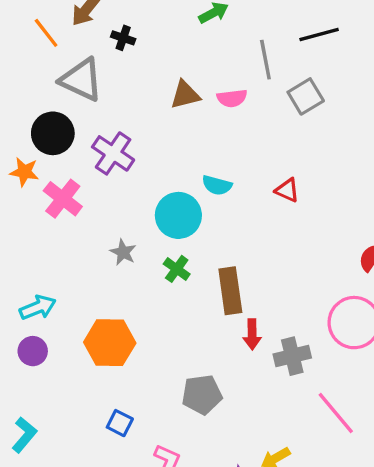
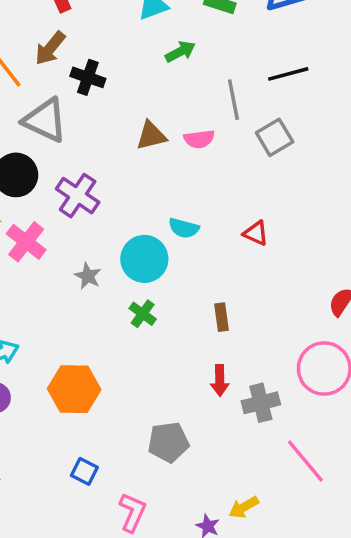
black cross: (123, 38) -> (88, 77), size x1.4
gray star: (123, 252) -> (88, 276), moved
brown rectangle: (230, 291) -> (221, 317), moved, size x0.6

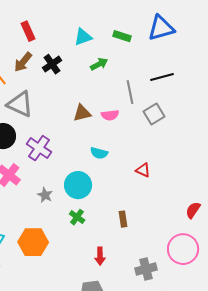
black cross: (88, 77) -> (52, 64), moved, turned 36
cyan semicircle: (184, 228) -> (99, 153), moved
red arrow: (220, 381) -> (100, 256), moved
orange hexagon: (74, 389) -> (33, 242), moved

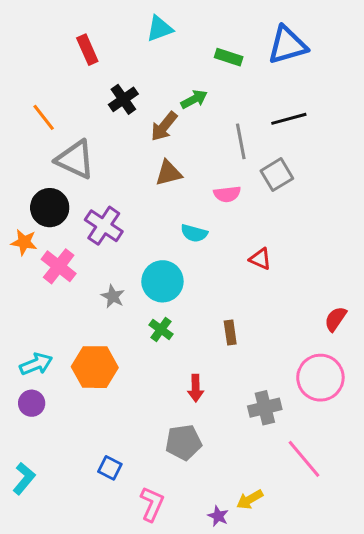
cyan triangle: (83, 37) -> (159, 29), moved
brown arrow: (23, 62) -> (164, 126), moved
pink semicircle: (110, 115) -> (227, 194), moved

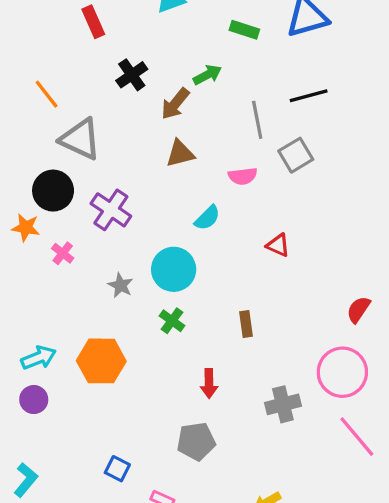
cyan semicircle: (194, 233) -> (207, 218), turned -60
pink cross: (59, 266) -> (63, 253), size x0.6
pink line: (304, 459) -> (357, 437), moved

